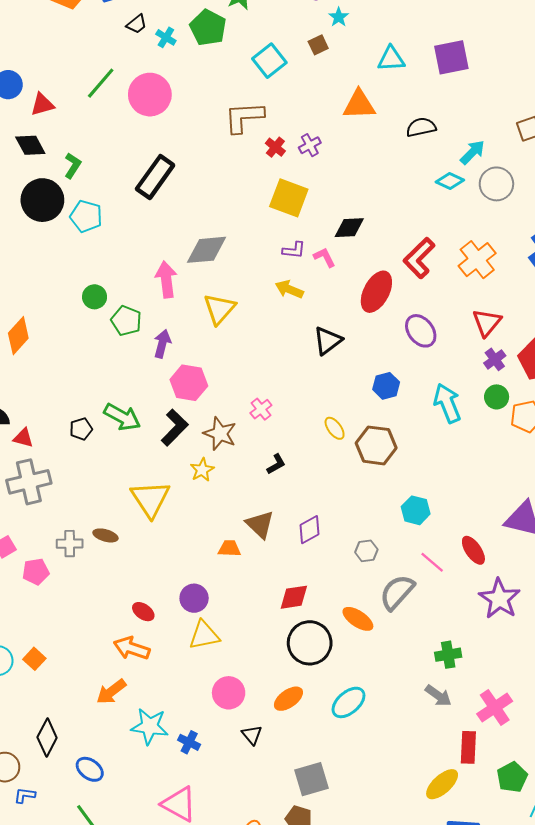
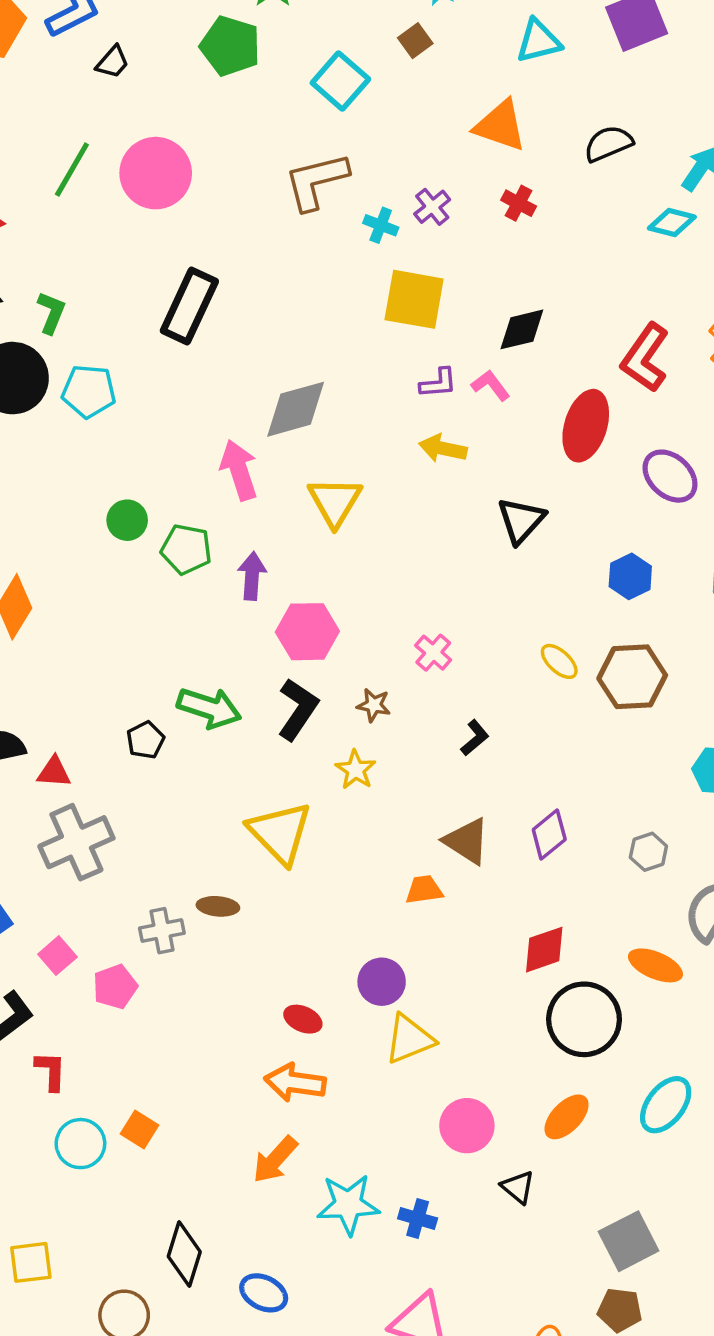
cyan cross: (166, 37) -> (381, 225), moved
orange triangle: (359, 105) -> (500, 126), turned 32
red cross: (275, 147) -> (519, 203), moved
brown star: (220, 434) -> (374, 705), size x0.6

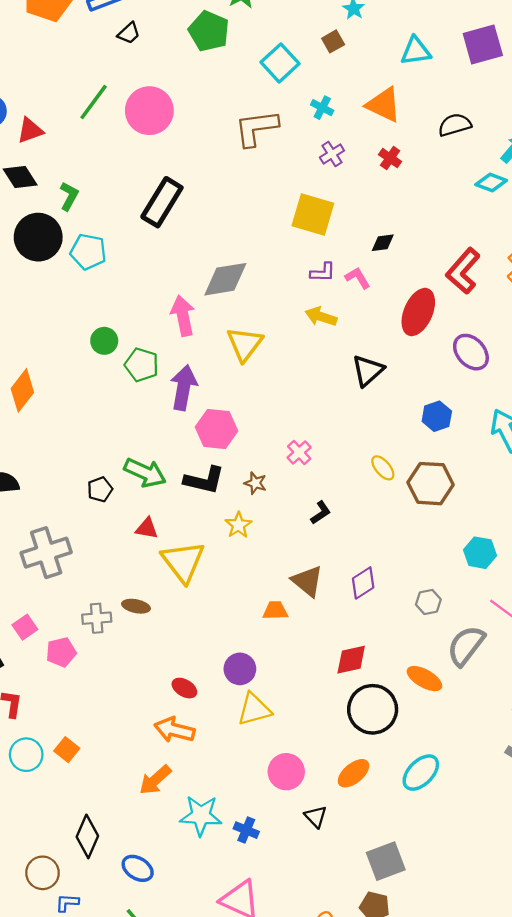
cyan cross: (381, 225) -> (322, 108), moved
black diamond: (522, 329) -> (383, 243), size x0.7
purple arrow: (252, 576) -> (184, 388), size x1.4
black L-shape: (298, 709) -> (204, 480), turned 63
red triangle: (54, 772) -> (147, 528), moved

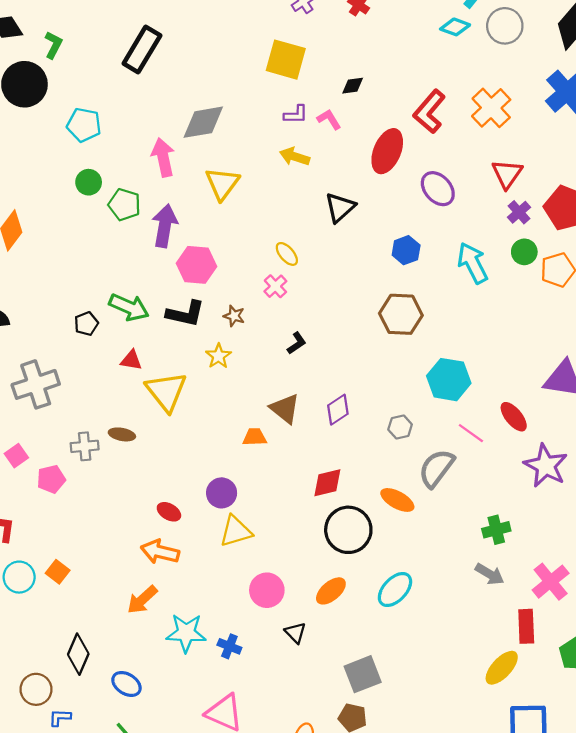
cyan pentagon: (88, 252) -> (84, 125), moved
yellow ellipse: (383, 468) -> (287, 254), moved
cyan hexagon: (480, 553) -> (449, 380), size x1.4

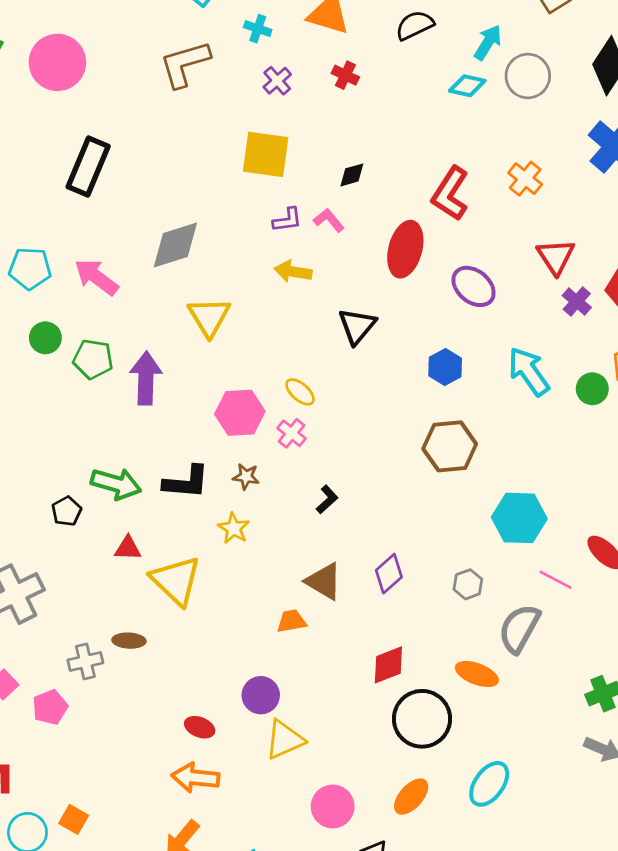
orange cross: (491, 108) -> (525, 179), size x0.7
pink arrow: (163, 157) -> (96, 277), moved, turned -33
green circle: (524, 252) -> (592, 389), moved
pink hexagon: (196, 265) -> (240, 413), moved

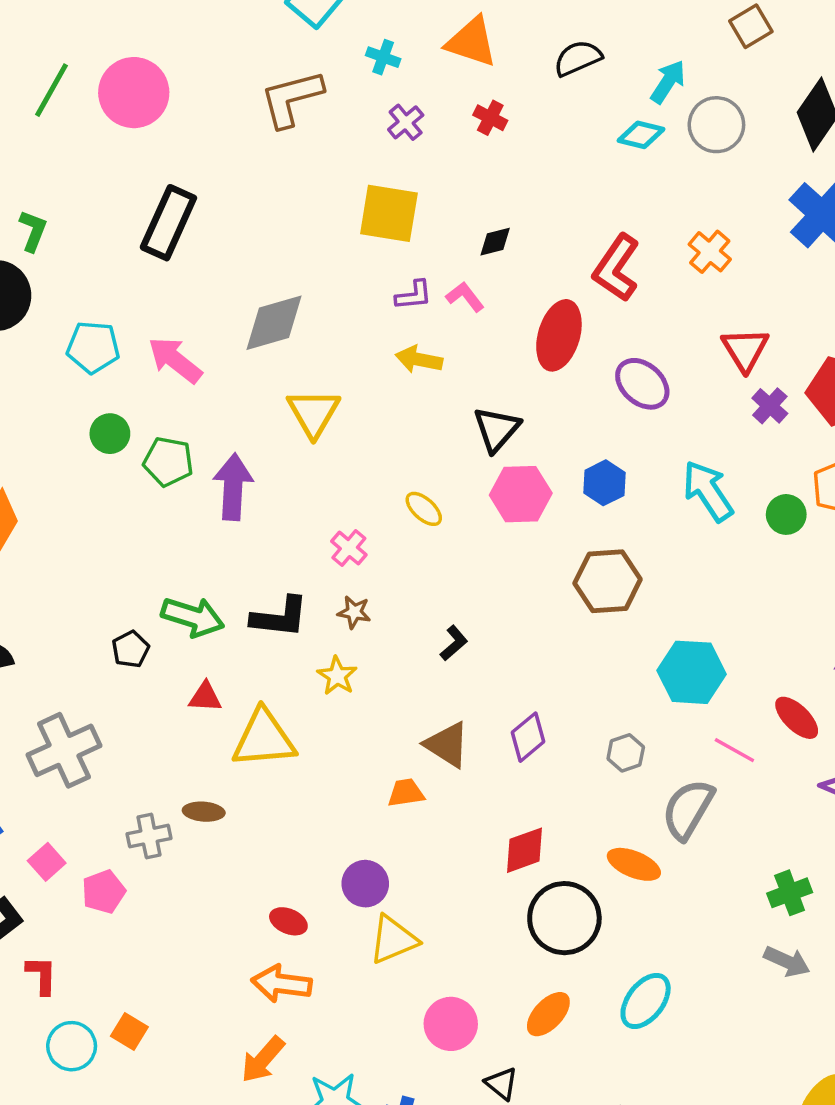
pink hexagon: (240, 413) -> (521, 494), moved
pink cross: (292, 433) -> (349, 548), moved
yellow triangle: (176, 581) -> (264, 739), turned -50

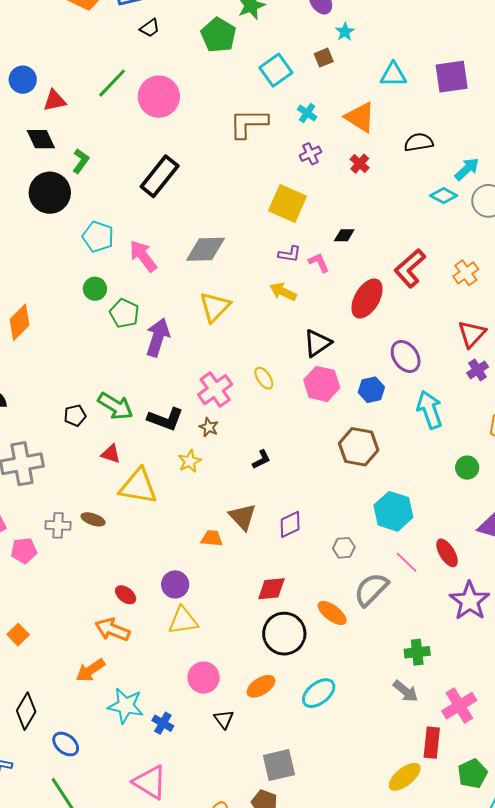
purple ellipse: (642, 384) -> (406, 356), moved
green circle: (786, 514) -> (467, 468), moved
pink cross: (349, 548) -> (215, 390), size x1.6

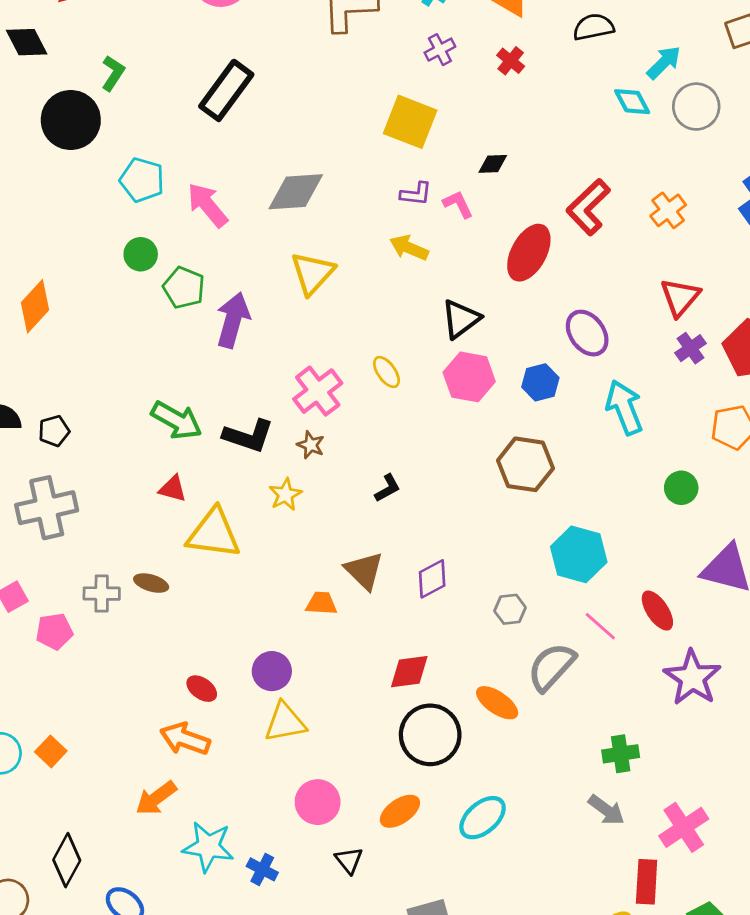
black diamond: (41, 139) -> (27, 42), moved
cyan diamond: (444, 196) -> (632, 102), turned 36
black pentagon: (75, 415) -> (54, 431), moved

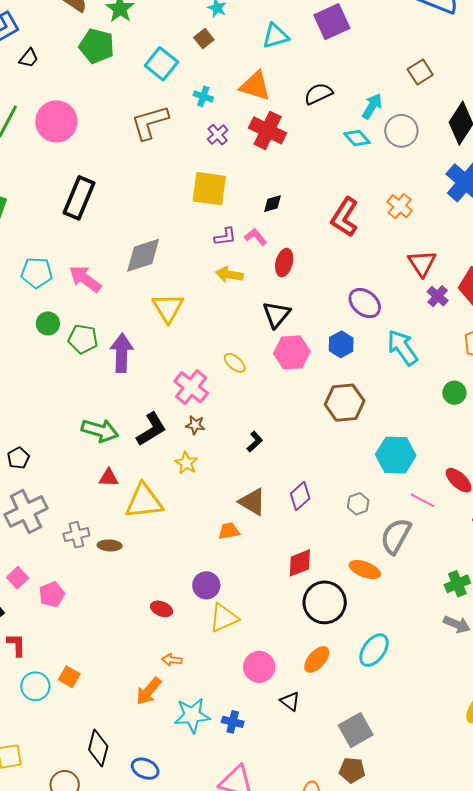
red cross: (511, 61) -> (268, 130), size x1.8
red ellipse: (529, 253) -> (284, 263), moved, size x0.7
black L-shape: (248, 436) -> (151, 429), turned -36
gray cross: (102, 594) -> (76, 535), moved
orange arrow: (185, 739) -> (172, 660), moved, size x0.6

